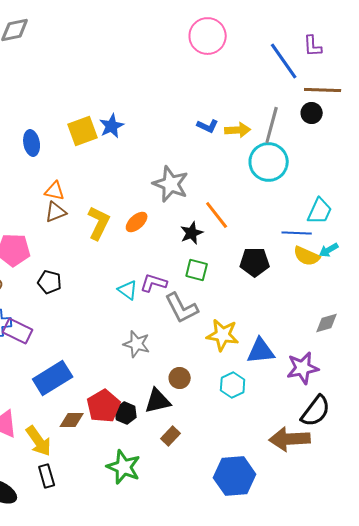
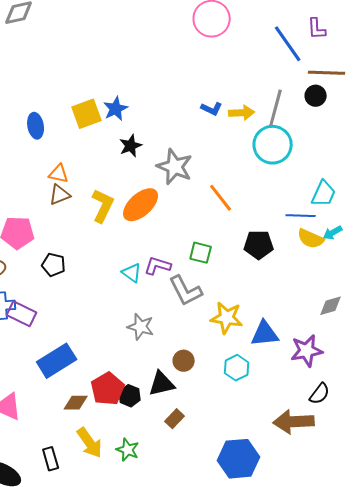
orange ellipse: (137, 222) -> (141, 205), size x1.6
black star: (192, 233) -> (131, 146), moved
black semicircle: (316, 411) -> (320, 394), size x0.7
yellow arrow: (39, 441) -> (90, 443), moved
green star: (124, 467) -> (128, 450), size x0.7

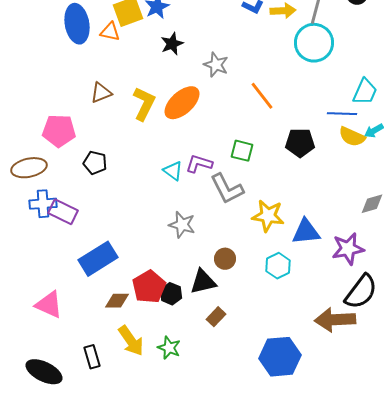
blue ellipse: (36, 126) -> (77, 24), size x1.5
gray star: (175, 167) -> (216, 65), size x0.7
orange triangle: (59, 174) -> (110, 32), moved
black semicircle: (320, 394) -> (361, 292), size x1.6

